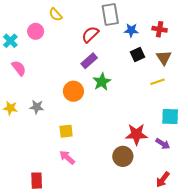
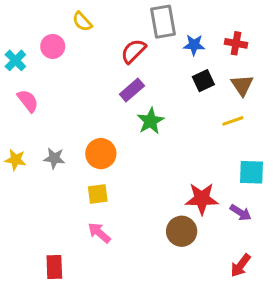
orange circle: (73, 91) -> (101, 154), moved

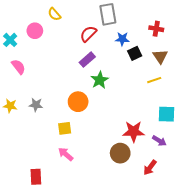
blue star: (194, 45) -> (122, 39), moved
orange circle: (101, 154) -> (78, 102), moved
red arrow: (241, 265) -> (150, 168), moved

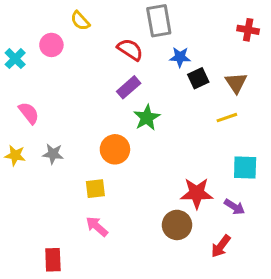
red cross: (156, 29) -> (248, 30), moved
red semicircle: (88, 34) -> (130, 49), turned 78
pink semicircle: (18, 67) -> (29, 113), moved

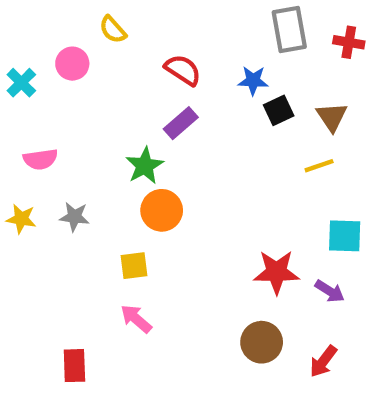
gray rectangle: (159, 21) -> (289, 30), moved
pink semicircle: (29, 113) -> (40, 159), turned 120
green star: (147, 118) -> (145, 166), moved
brown circle: (177, 225) -> (262, 342), moved
red arrow: (221, 246) -> (323, 361), moved

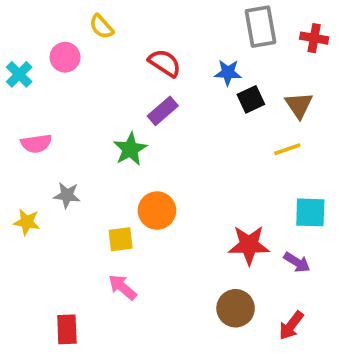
orange circle: (162, 210) -> (157, 211), moved
yellow star: (21, 219) -> (27, 222), moved

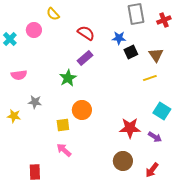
red cross: (314, 38) -> (164, 20), turned -32
cyan square: (310, 212) -> (162, 111), turned 30

